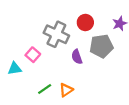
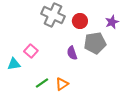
gray cross: (56, 34) -> (53, 15), moved

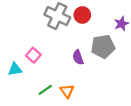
red circle: (80, 21) -> (82, 15), moved
orange triangle: (62, 84) -> (67, 91), turned -32

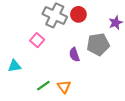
pink square: (33, 55) -> (37, 40), moved

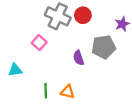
green line: (43, 86) -> (46, 91), turned -56
orange triangle: (64, 87) -> (68, 92), turned -40

